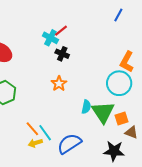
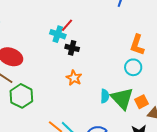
cyan circle: (119, 83) -> (133, 67), size x0.7

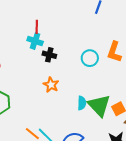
red line: (67, 25) -> (37, 27), moved, turned -40
cyan circle: (133, 67) -> (90, 58), moved

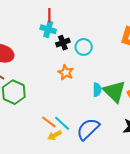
black cross: (49, 55) -> (63, 43), turned -32
cyan circle: (90, 58) -> (84, 47), moved

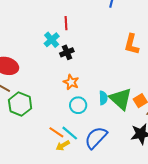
red line: (49, 15) -> (66, 23), moved
cyan cross: (48, 29) -> (52, 40), turned 35
cyan circle: (84, 47) -> (78, 105), moved

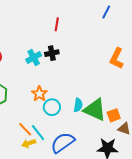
cyan cross: (52, 40) -> (34, 58), moved
orange star: (71, 82) -> (39, 94), moved
green triangle: (121, 99) -> (95, 110), turned -30

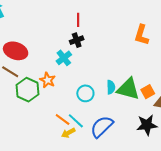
red line: (57, 24) -> (78, 20), moved
cyan cross: (34, 58) -> (64, 58), moved
orange star: (39, 94) -> (47, 80), moved

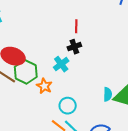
green hexagon: (28, 90) -> (26, 72), moved
cyan circle: (85, 93) -> (68, 106), moved

